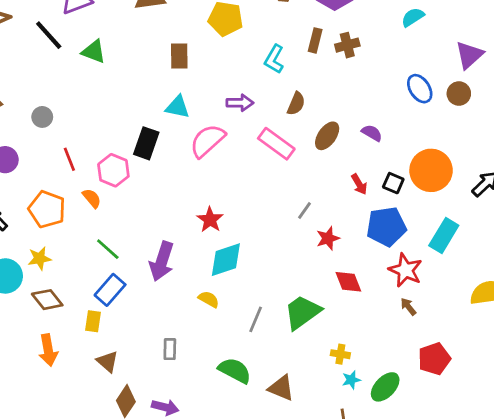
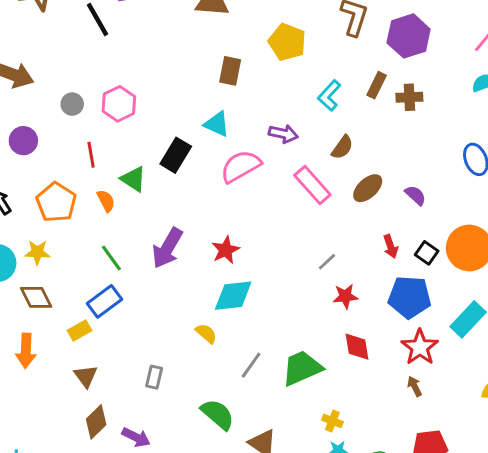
green triangle: (94, 51) -> (133, 179), moved
pink hexagon: (113, 170) -> (119, 104), moved
purple arrow: (162, 261) -> (167, 248), moved
yellow rectangle: (93, 321) -> (80, 331), turned 40

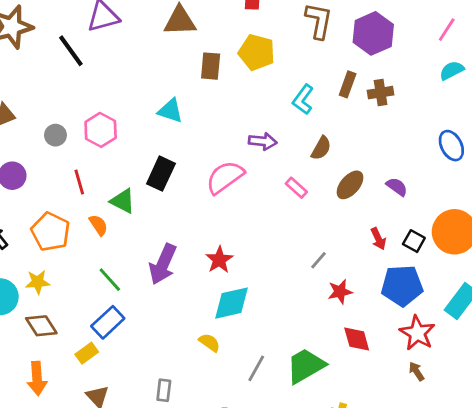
brown rectangle: (230, 71) -> (211, 66), moved
cyan triangle: (217, 124) -> (170, 111), moved
pink rectangle: (312, 185) -> (296, 188), size x0.6

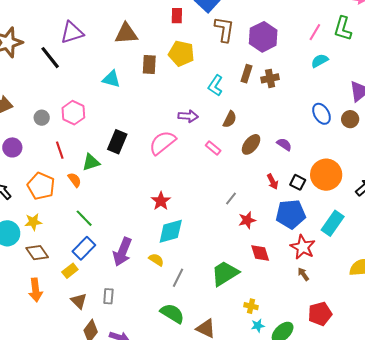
cyan triangle: (170, 111) -> (111, 79), moved
green triangle: (123, 201) -> (91, 162), turned -42
purple arrow: (163, 264) -> (122, 252), moved
gray line: (256, 368) -> (178, 278), moved
gray rectangle: (164, 390) -> (108, 296), moved

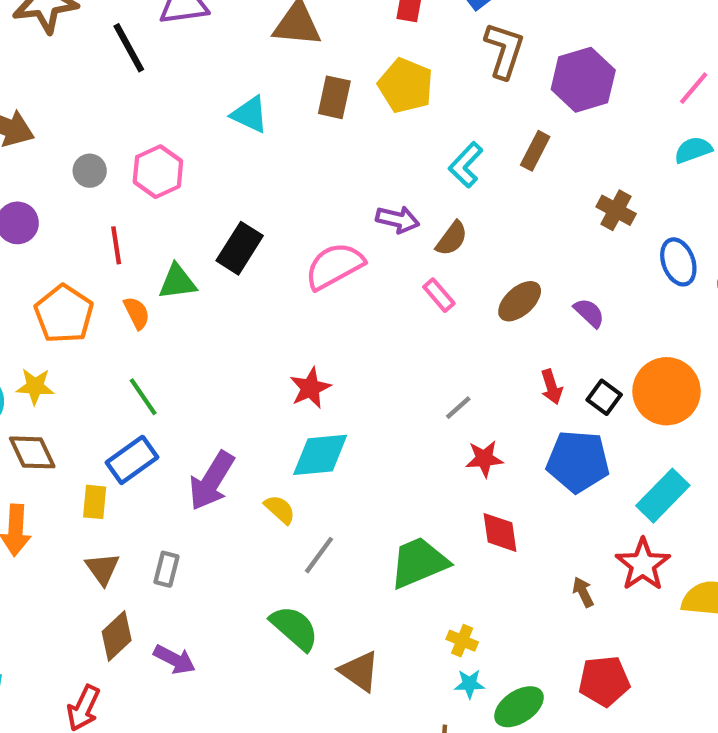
brown cross: (270, 78) -> (616, 210), moved, turned 30
brown semicircle: (230, 119) -> (452, 238), moved
red star: (303, 247) -> (643, 564), moved
yellow rectangle: (70, 271) -> (95, 502), turned -56

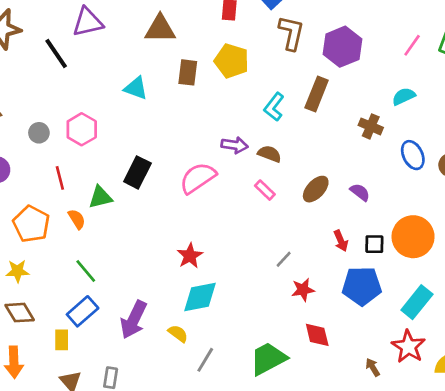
cyan semicircle: (693, 150) -> (404, 96), moved
brown rectangle: (535, 151) -> (317, 94), size x1.4
brown semicircle: (452, 238) -> (270, 154), turned -100
black square: (604, 397) -> (374, 244), turned -30

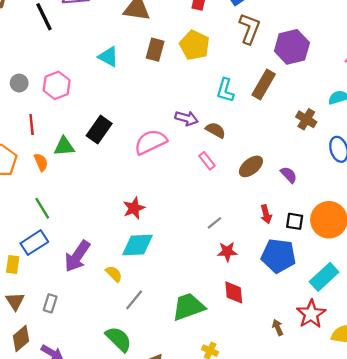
cyan L-shape: (274, 107) -> (225, 90), turned -30

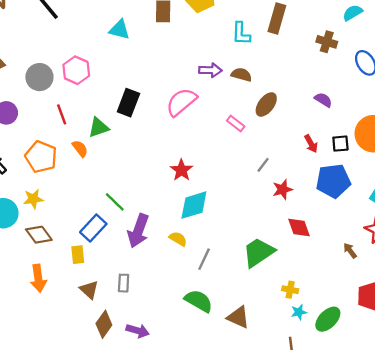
gray circle: (19, 83) -> (39, 77), size x1.5
pink rectangle: (207, 161) -> (236, 124), moved
brown ellipse: (251, 166) -> (266, 104), moved
green line: (42, 208) -> (115, 202), moved

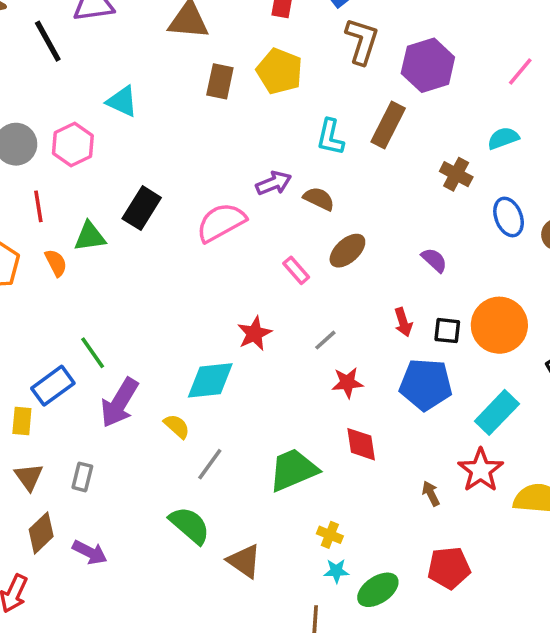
cyan triangle: (119, 30) -> (122, 101), moved
purple arrow: (210, 70) -> (274, 183), turned -35
red star: (181, 170) -> (254, 333), moved

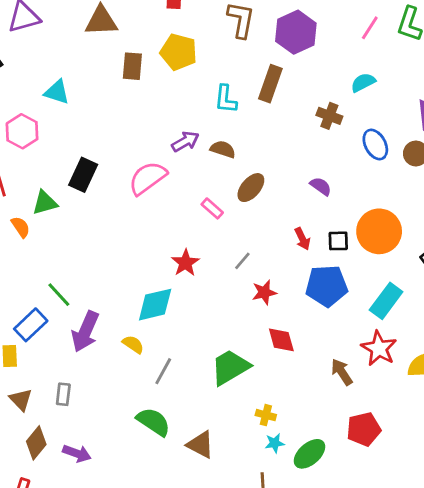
brown arrow: (431, 494) -> (342, 372), size x1.4

